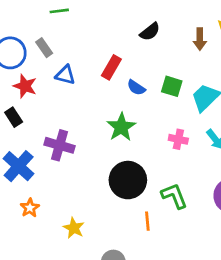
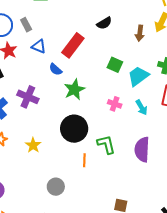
red rectangle: (111, 67) -> (73, 45), size x1.4
blue semicircle: (136, 88) -> (56, 69), moved
yellow star: (74, 228) -> (33, 145), moved

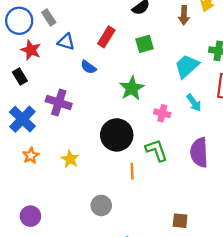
red rectangle: (73, 45) -> (106, 37), size x0.7
green square: (115, 65) -> (145, 44), moved, turned -35
green star: (74, 90) -> (132, 88), moved
pink cross: (115, 104) -> (162, 113), moved

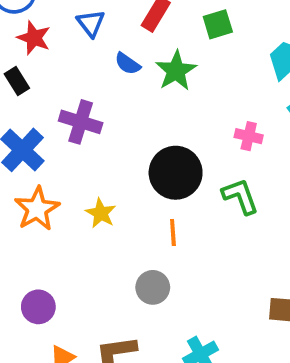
blue triangle: (66, 42) -> (91, 23), turned 36
green star: (132, 88) -> (176, 71), moved
orange star: (31, 156) -> (37, 209), size x1.6
orange line: (132, 171) -> (173, 232), moved

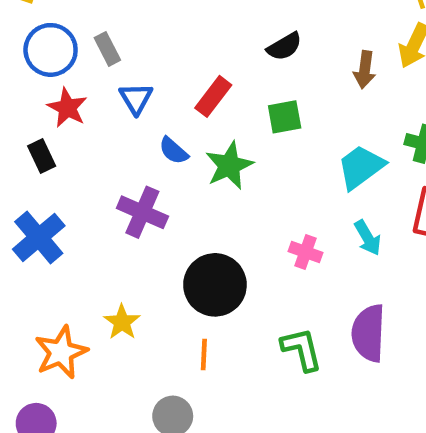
purple cross: (81, 122) -> (142, 212), moved
green L-shape: (240, 196) -> (302, 349), moved
orange star: (37, 209) -> (61, 352), moved

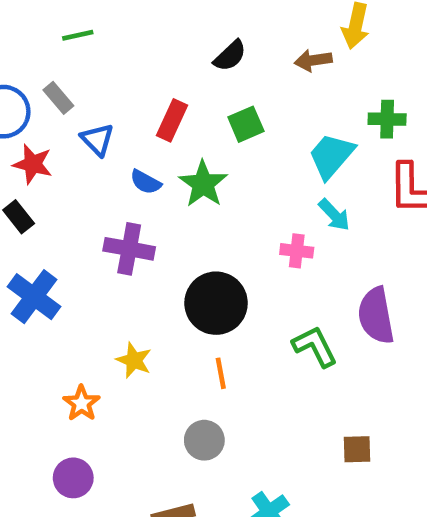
brown arrow: (365, 70) -> (313, 60), turned 87
cyan arrow: (368, 238) -> (334, 215), moved
orange star: (61, 352) -> (81, 403), size x0.7

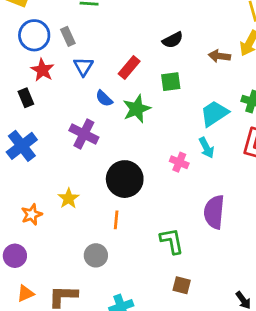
green L-shape: (315, 346) -> (172, 241), moved

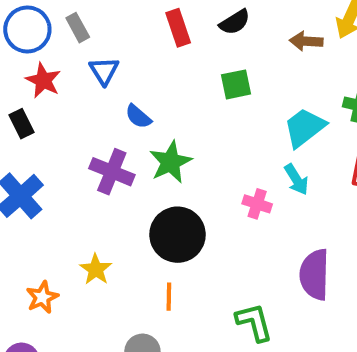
red rectangle: (129, 68) -> (178, 28), moved, turned -55
green star: (137, 109) -> (171, 162), moved

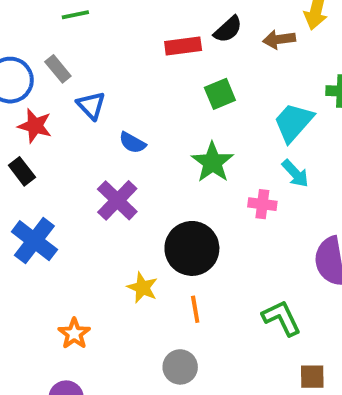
black semicircle: (235, 22) -> (228, 29), moved
red rectangle: (178, 28) -> (183, 46), moved, turned -68
green star: (171, 162) -> (213, 162), moved
purple cross: (112, 172) -> (117, 200), turned 33
yellow star: (96, 269) -> (142, 288), moved

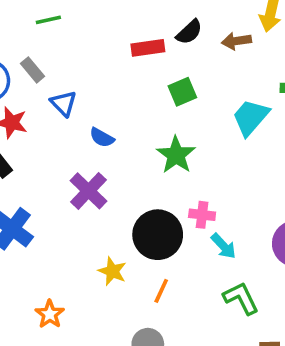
cyan arrow: (295, 173) -> (224, 246), moved
pink cross: (262, 204) -> (202, 215), moved
orange line: (195, 309) -> (161, 291), turned 35

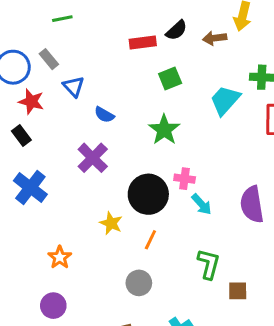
green L-shape: (241, 298) -> (209, 264), moved, turned 40

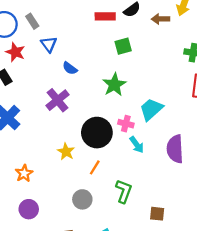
cyan trapezoid: (225, 100) -> (151, 109), moved
green L-shape: (209, 264) -> (124, 191), moved
purple circle: (53, 306) -> (29, 209), moved

